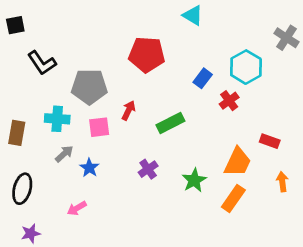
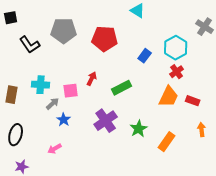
gray pentagon: (89, 87) -> (64, 31), moved
red cross: (229, 101) -> (177, 72), moved
gray arrow: (64, 154) -> (53, 104), moved
orange trapezoid: (238, 162) -> (169, 97), moved
purple cross: (148, 169) -> (106, 121), size x1.6

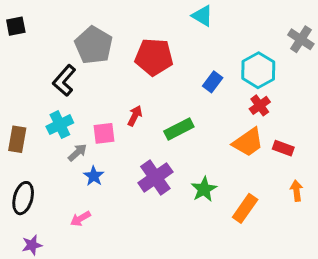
gray pentagon: (64, 31) -> (94, 45), turned 30
black L-shape: (30, 45) -> (64, 80), moved, turned 75
cyan cross: (41, 85) -> (60, 125), turned -30
orange trapezoid: (169, 97) -> (248, 142), turned 30

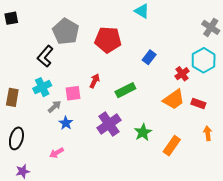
cyan hexagon: (258, 70) -> (204, 60), moved

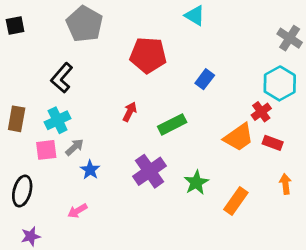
gray pentagon: (66, 32) -> (84, 24), moved
red cross: (182, 74) -> (261, 112), moved
pink square: (73, 93) -> (46, 150), moved
brown rectangle: (12, 97) -> (17, 119), moved

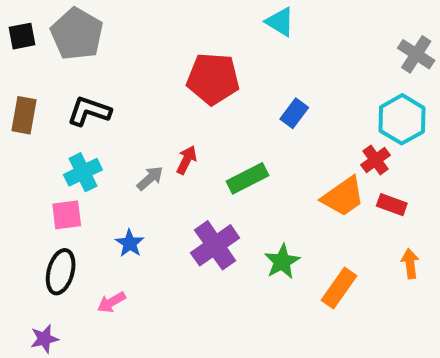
gray pentagon: (84, 24) -> (77, 34), moved
black L-shape: (62, 78) -> (89, 111), turned 68
brown rectangle: (17, 119) -> (24, 115), moved
gray arrow: (75, 147) -> (150, 178), moved
black ellipse: (22, 191) -> (61, 272), moved

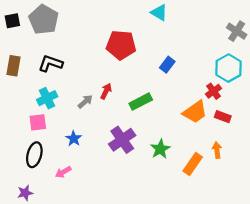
orange arrow: (410, 264) -> (217, 150), moved

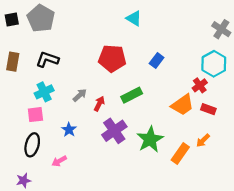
cyan triangle: (159, 13) -> (134, 18), moved
red pentagon: (121, 45) -> (112, 58), moved
red arrow: (106, 91) -> (99, 104), moved
green star: (160, 149) -> (150, 139), size x1.4
orange arrow: (217, 150) -> (203, 141), turned -128

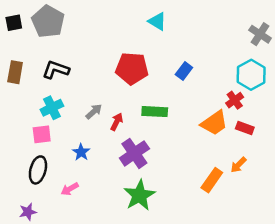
green rectangle: (132, 95) -> (155, 112), turned 30
green star: (150, 139) -> (139, 195), moved

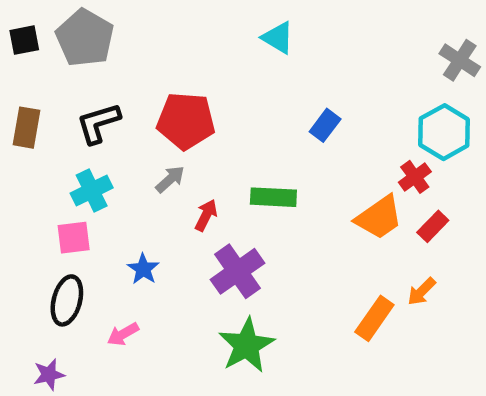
red pentagon: (132, 68) -> (186, 121), moved
black L-shape: (56, 70) -> (98, 123), turned -36
gray arrow: (94, 112) -> (170, 179), moved
red rectangle: (245, 128) -> (433, 226), turned -66

